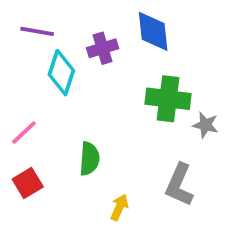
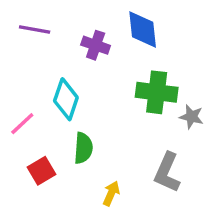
purple cross: (103, 48) -> (96, 45), turned 36
cyan diamond: (61, 73) -> (66, 99), moved
red square: (28, 183) -> (41, 171), moved

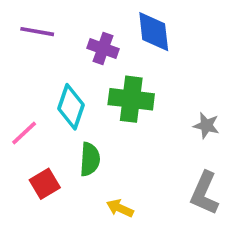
green cross: (157, 92) -> (131, 99), moved
gray L-shape: (167, 172) -> (204, 193), moved
yellow arrow: (111, 193) -> (120, 208), turned -90

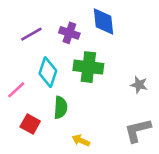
purple line: (37, 32) -> (31, 34), moved, turned -40
red square: (45, 184) -> (30, 124), turned -30
gray L-shape: (204, 193) -> (138, 130), turned 52

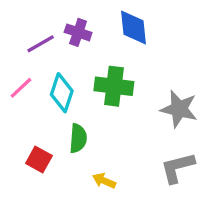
purple cross: (69, 33) -> (78, 32), moved
gray star: (139, 85) -> (179, 109), size x1.6
pink line: (16, 90) -> (21, 88), moved

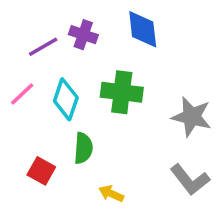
gray L-shape: (177, 168) -> (190, 180), turned -114

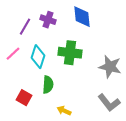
purple line: (43, 47) -> (25, 27), turned -30

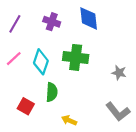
purple line: (25, 27) -> (15, 24), moved
gray star: (110, 67) -> (119, 73), size x0.6

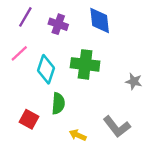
purple line: (15, 24) -> (25, 17), moved
pink line: (14, 59) -> (19, 53), moved
gray L-shape: (118, 112) -> (117, 127), moved

